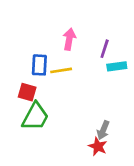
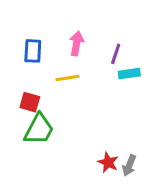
blue rectangle: (39, 65) -> (33, 51), moved
gray arrow: (103, 130) -> (129, 165), moved

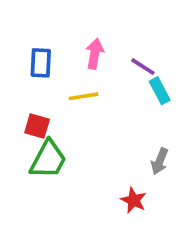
purple line: (116, 54) -> (143, 67), turned -75
cyan rectangle: (129, 74) -> (160, 91), turned 70
gray arrow: (129, 165) -> (160, 161), moved

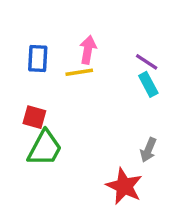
purple line: (143, 67) -> (147, 62), moved
yellow line: (83, 96) -> (79, 72), moved
red star: (134, 200) -> (124, 186), size x1.5

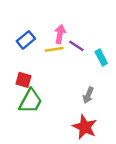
blue rectangle: (38, 58) -> (26, 40), turned 48
purple line: (147, 62) -> (76, 46), moved
gray arrow: (148, 150) -> (88, 95), moved

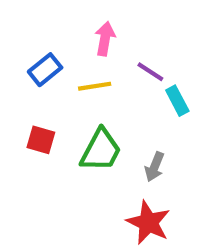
pink arrow: (60, 34) -> (105, 39), moved
purple line: (76, 46) -> (150, 72), moved
green trapezoid: (31, 101) -> (101, 150), moved

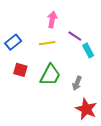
blue rectangle: (45, 70) -> (13, 42), moved
red star: (148, 223) -> (86, 109), moved

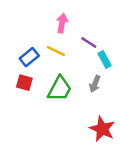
blue rectangle: (13, 42) -> (29, 57), moved
yellow line: (47, 43) -> (56, 51), turned 35
gray arrow: (77, 83) -> (95, 84), moved

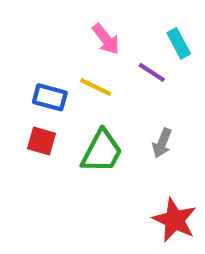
pink arrow: (62, 23) -> (106, 39), turned 132
blue rectangle: (29, 57) -> (50, 97), turned 54
cyan rectangle: (105, 60) -> (179, 43), moved

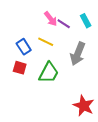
purple line: (152, 72) -> (64, 24), moved
blue rectangle: (50, 97) -> (24, 47), turned 42
gray arrow: (162, 143) -> (78, 54), moved, size x1.6

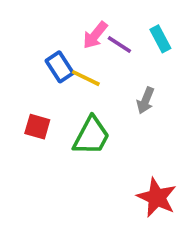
pink arrow: (51, 19) -> (95, 35), turned 77
blue rectangle: (24, 47) -> (60, 67), moved
gray arrow: (78, 54) -> (145, 100), size x0.6

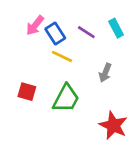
pink arrow: (95, 35) -> (35, 25), moved
blue rectangle: (60, 67) -> (55, 33), moved
red star: (157, 197) -> (113, 125), moved

